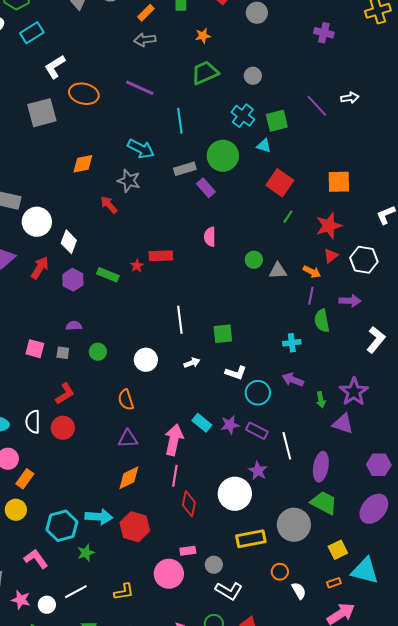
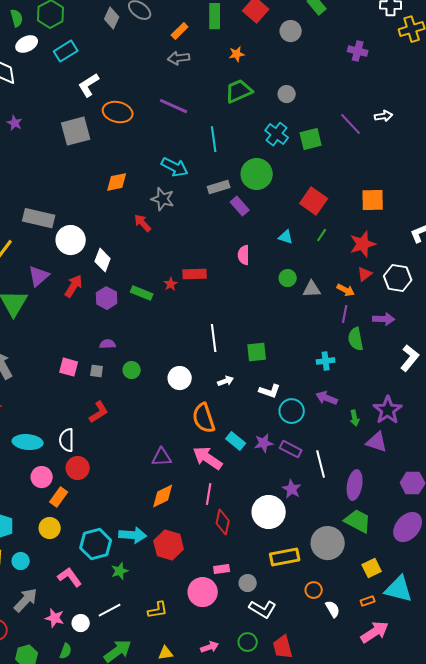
cyan triangle: (264, 146) -> (286, 237), moved
orange semicircle: (126, 400) -> (204, 418), moved, size x1.4
red circle: (63, 428) -> (78, 468), moved
pink arrow: (174, 440) -> (208, 458), turned -68

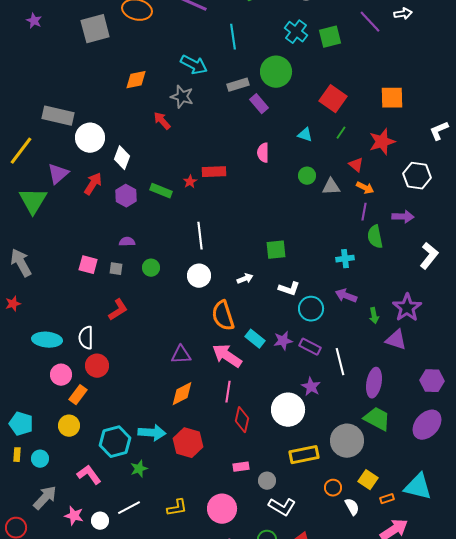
red triangle: (365, 274) -> (356, 165), moved, turned -42
white line: (214, 338) -> (200, 236), moved
yellow square: (372, 568) -> (368, 480), moved, turned -30
pink circle: (203, 592) -> (222, 509), moved

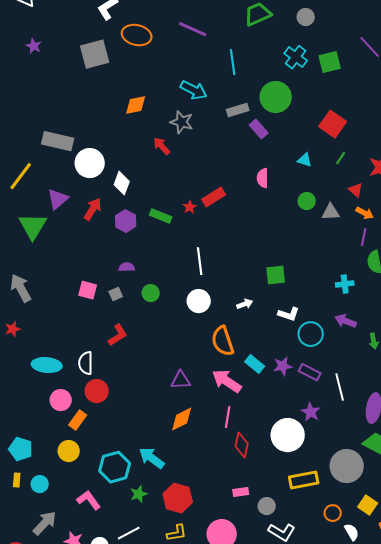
red rectangle: (214, 172) -> (214, 197), turned -30
gray square: (116, 269) -> (116, 294), turned -32
cyan arrow: (152, 433) -> (152, 458), turned -148
red hexagon: (188, 443) -> (178, 498), moved

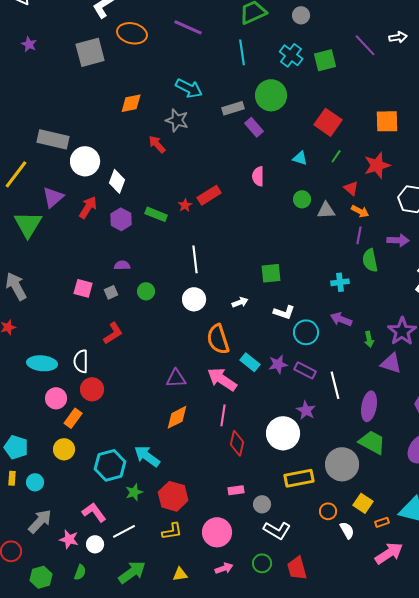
cyan line: (233, 62) -> (242, 52), moved
pink L-shape: (89, 500) -> (94, 512), moved

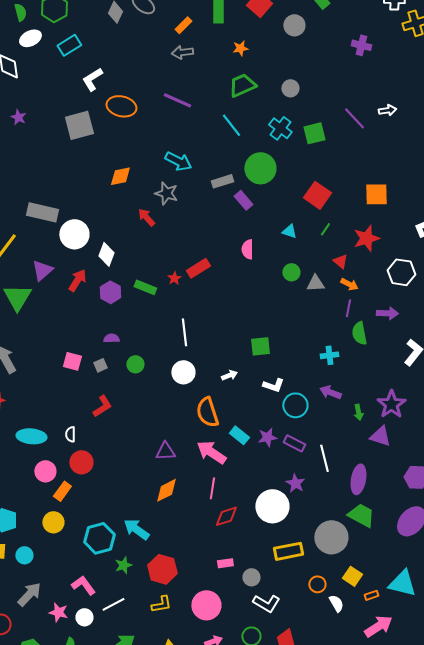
cyan line: (242, 52) -> (231, 125), turned -30
white semicircle: (81, 361) -> (70, 434), size x0.7
red diamond: (237, 443) -> (226, 516), turned 60

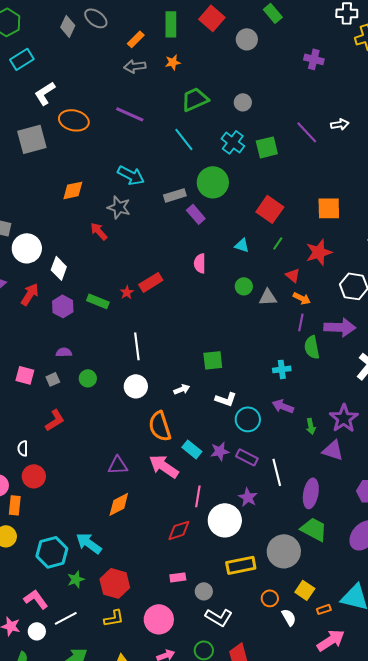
orange star: (240, 48) -> (173, 62), moved
purple arrow: (387, 313) -> (340, 327), size x1.4
pink line: (212, 488) -> (198, 496), moved
orange rectangle: (62, 491) -> (15, 505), turned -30

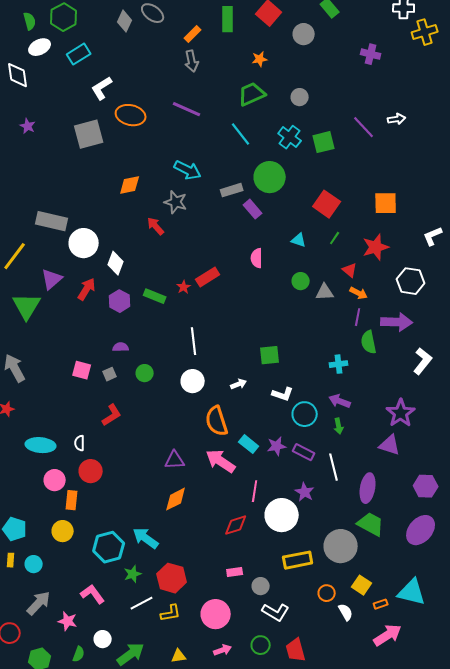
orange star: (173, 62) -> (260, 59), moved
gray arrow: (135, 66) -> (192, 61), turned -95
green arrow: (311, 426) -> (339, 426), moved
white line: (66, 618) -> (142, 603), moved
white circle: (37, 631) -> (103, 639), moved

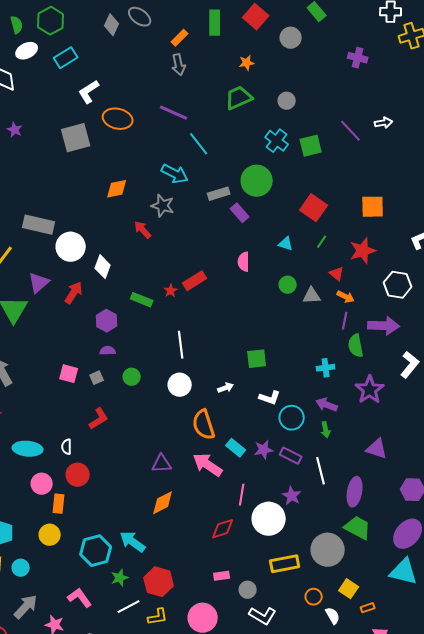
cyan line: (241, 134) -> (199, 144), moved
purple hexagon: (120, 301) -> (107, 321), moved
purple star: (401, 413) -> (370, 390), moved
cyan triangle: (412, 592) -> (404, 572), moved

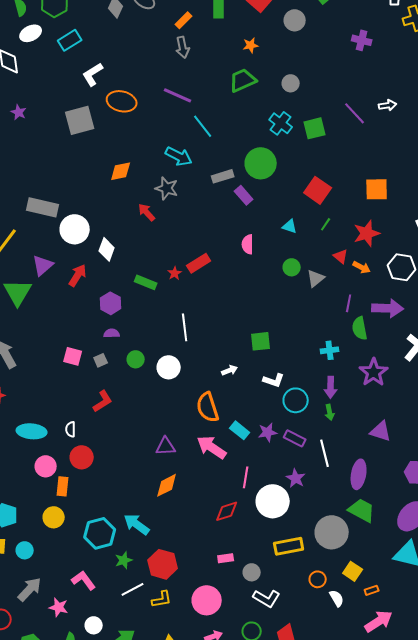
gray triangle: (312, 296) -> (316, 278), turned -36
orange arrow: (346, 297) -> (362, 267), moved
white circle: (180, 385) -> (169, 367), moved
purple arrow: (327, 405) -> (331, 387), turned -110

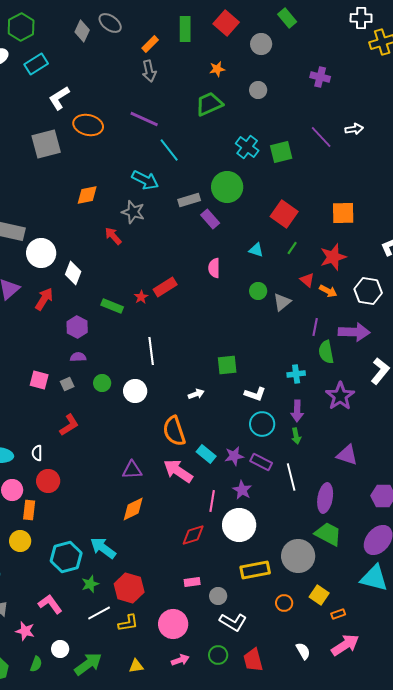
purple cross: (362, 40) -> (320, 77), moved
gray circle: (291, 83) -> (258, 90), moved
white L-shape: (274, 380) -> (255, 394), moved
purple star: (296, 478) -> (242, 490), moved
white semicircle: (337, 598) -> (303, 651), moved

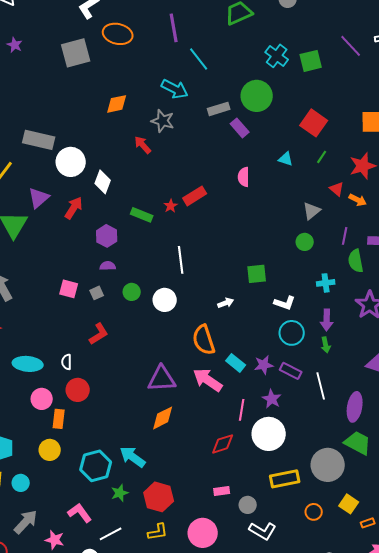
purple line: (144, 119) -> (174, 28), turned 56
green circle: (258, 291) -> (305, 242), moved
purple triangle: (132, 470) -> (162, 379), size x1.4
white line: (99, 613) -> (111, 534), moved

